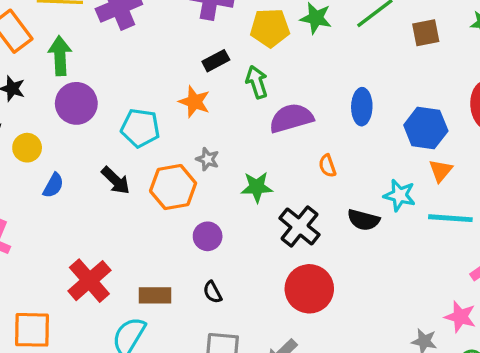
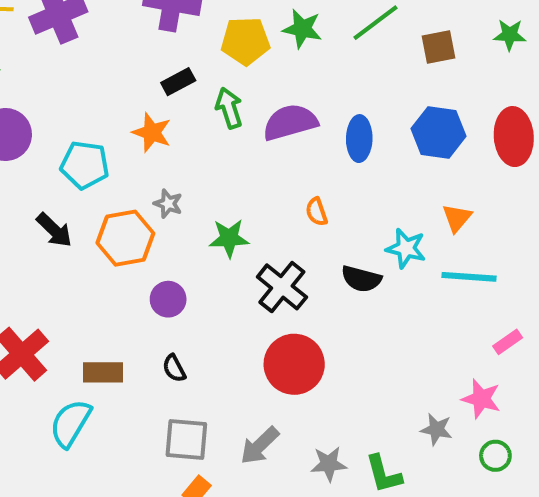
purple semicircle: (291, 118) -> (290, 122), moved
blue hexagon: (426, 128) -> (439, 132), moved

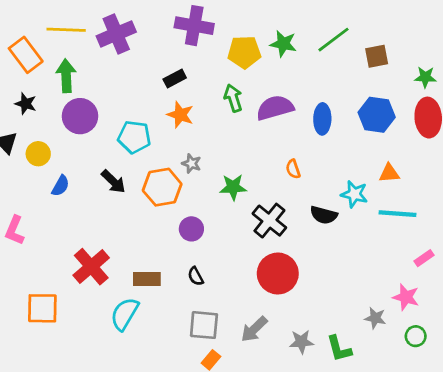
green star: (510, 35) -> (425, 77), moved
black rectangle: (178, 82) -> (175, 79), moved
orange triangle: (457, 218) -> (389, 173), turned 45

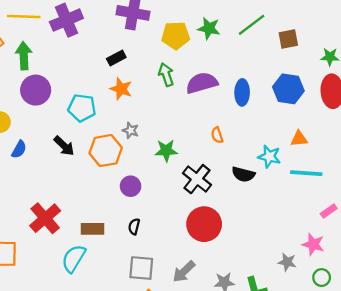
black semicircle: (196, 276) -> (134, 227), turned 42

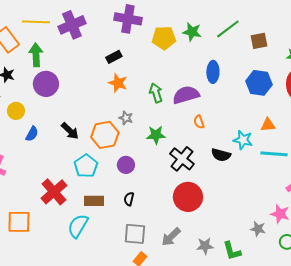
green arrow: (166, 75) -> (156, 93), moved
purple semicircle: (202, 83) -> (186, 95), moved
blue ellipse: (242, 92) -> (213, 72), moved
cyan pentagon: (82, 108) -> (86, 166), moved, turned 30

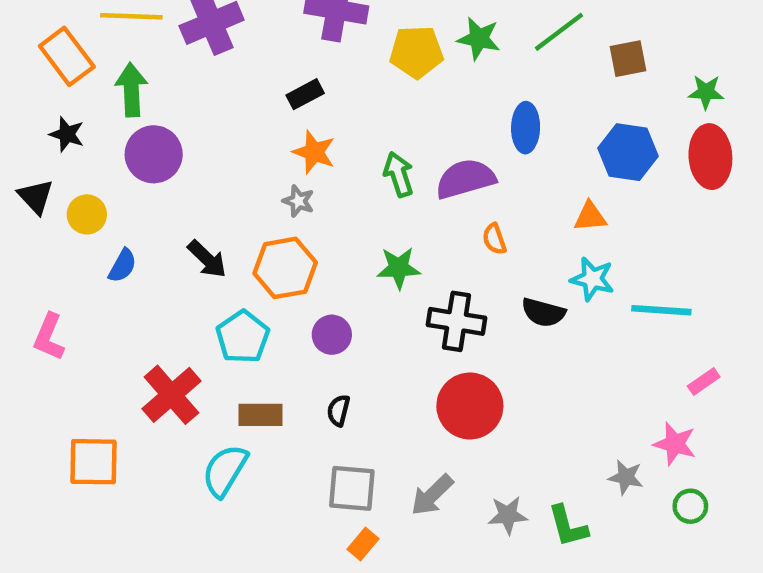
gray star: (126, 118) -> (298, 201), moved
orange triangle: (268, 125) -> (590, 217), moved
black cross: (182, 159) -> (457, 321), turned -30

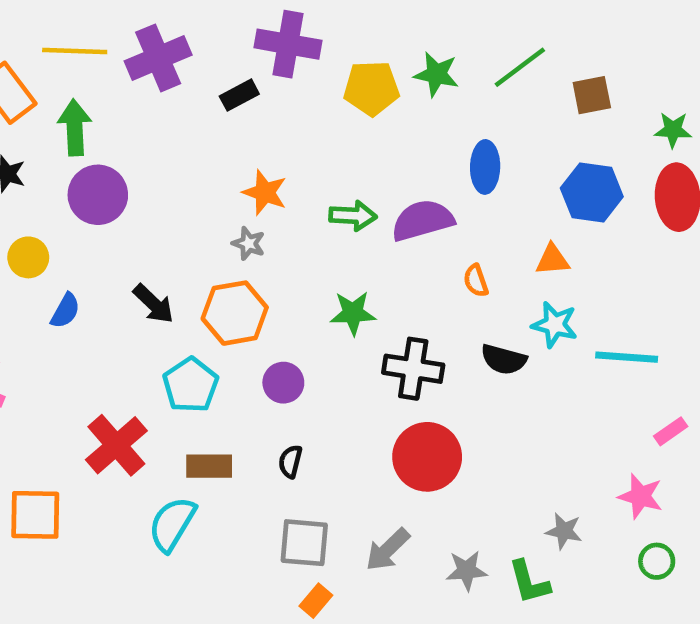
black rectangle: (305, 94) -> (239, 95), moved
green arrow: (399, 174) -> (353, 216), turned 111
orange semicircle: (494, 239) -> (476, 281), moved
gray star: (626, 477) -> (564, 531), moved

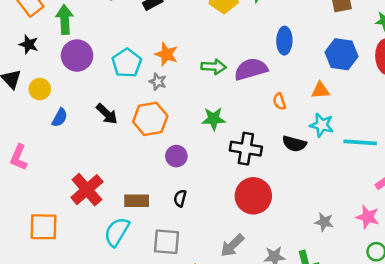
cyan pentagon: (191, 385) -> (127, 63), moved
gray star: (564, 531) -> (324, 222), moved
gray square: (304, 543) -> (166, 242), moved

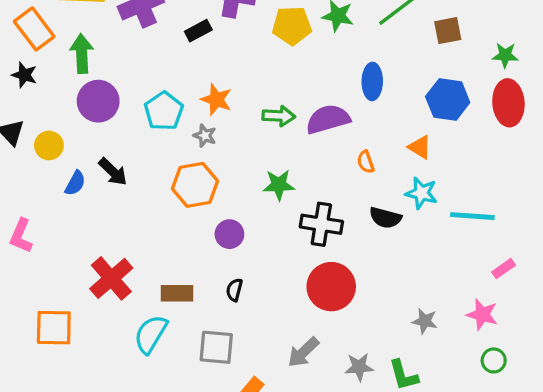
black star: (29, 44) -> (24, 75), moved
orange triangle: (320, 90) -> (420, 147), turned 36
black arrow: (107, 114) -> (113, 172), moved

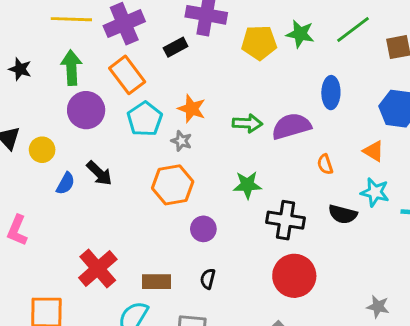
orange rectangle: (34, 29) -> (127, 75), moved
black star: (24, 75) -> (20, 69), moved

